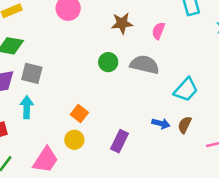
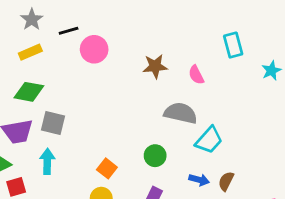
pink semicircle: (158, 31) -> (196, 75), turned -48
green circle: (108, 62) -> (155, 156), moved
cyan trapezoid: (186, 90) -> (209, 140), moved

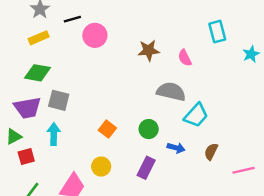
orange square: (107, 168) -> (107, 129), moved
blue arrow: (199, 180) -> (176, 148), moved

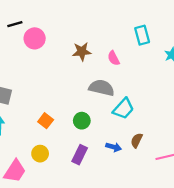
blue arrow: (176, 148) -> (114, 147), moved

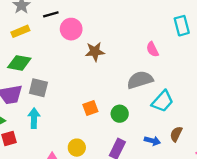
brown star: (82, 52) -> (95, 52), moved
gray semicircle: (102, 88) -> (140, 80), turned -30
orange square: (46, 121) -> (90, 108), moved, turned 32

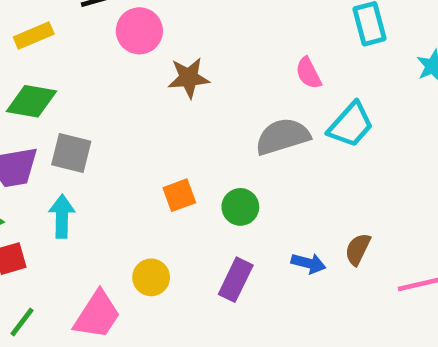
cyan trapezoid: (163, 101) -> (351, 125), moved

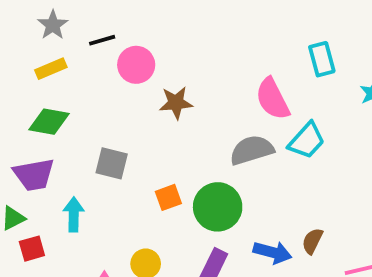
pink semicircle: (308, 73) -> (273, 99), size x1.6
gray square: (71, 153) -> (112, 163), moved
green circle: (240, 207) -> (218, 207), size x1.6
blue arrow: (308, 263) -> (273, 252), size x1.4

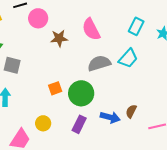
cyan rectangle: (322, 59) -> (136, 26), moved, turned 42
pink semicircle: (273, 99) -> (91, 29), moved
gray square: (112, 163) -> (12, 65), moved

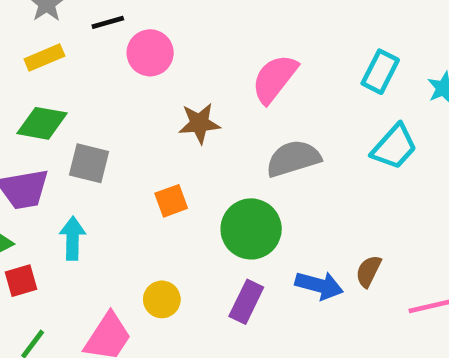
pink semicircle: (91, 29) -> (275, 79), turned 65
brown star: (59, 38) -> (199, 123), moved
cyan trapezoid: (128, 58) -> (394, 147), moved
orange square: (55, 88) -> (171, 201), moved

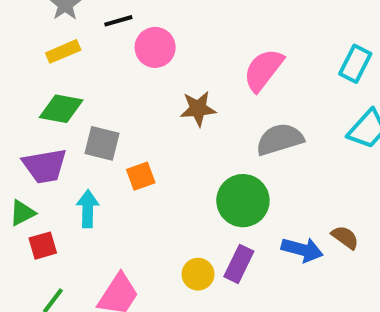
orange square: (171, 201) -> (141, 176), moved
brown semicircle: (368, 271) -> (345, 237), turned 100
yellow circle: (162, 299) -> (198, 274), moved

